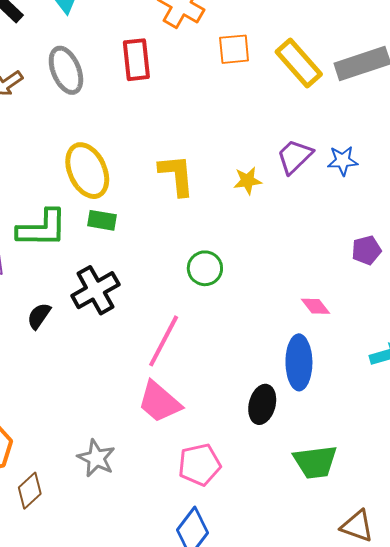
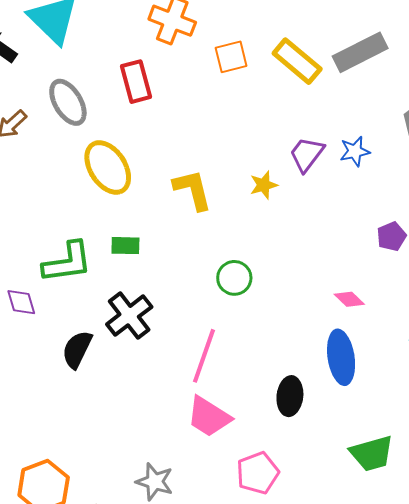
yellow ellipse: (87, 171) -> (108, 167), moved
black semicircle: (39, 316) -> (77, 349), size x1.4
black ellipse: (262, 404) -> (290, 396), moved

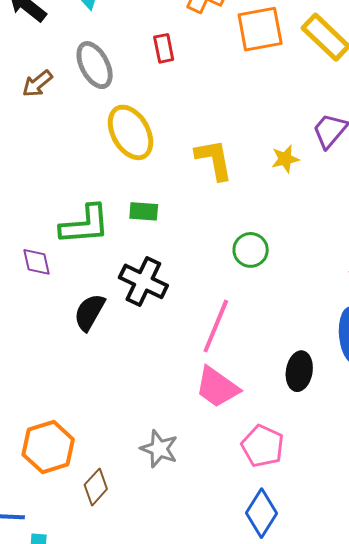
orange square: (231, 57) -> (260, 29), size x1.4
red rectangle: (136, 82) -> (164, 48), size x0.7
black cross: (129, 316) -> (143, 281), turned -30
pink pentagon: (258, 473) -> (263, 446), turned -30

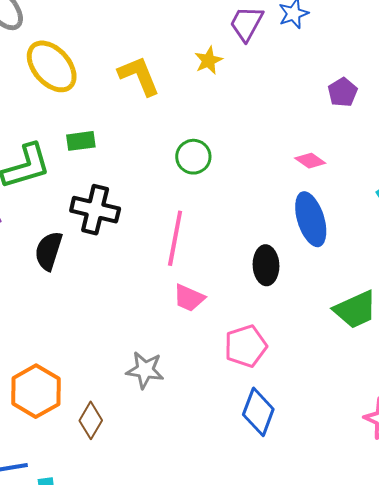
pink trapezoid: (217, 387) -> (189, 298), size x0.7
pink pentagon: (263, 446) -> (246, 346), turned -30

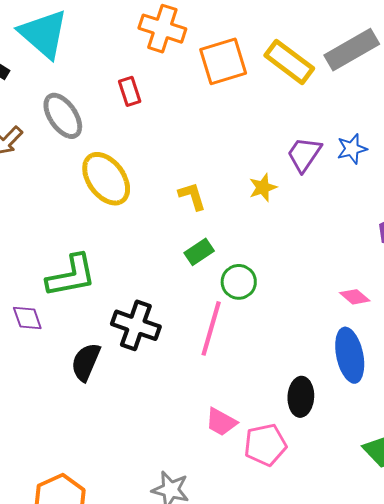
yellow L-shape: (139, 76) -> (192, 196), size x0.7
green rectangle: (81, 141) -> (199, 252), moved, turned -32
pink line: (175, 238) -> (211, 328), moved
pink pentagon: (246, 346) -> (265, 445), moved

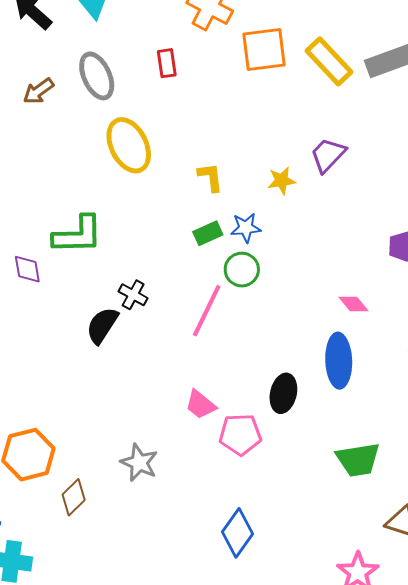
blue star: (352, 149) -> (246, 228), moved
black cross: (136, 325) -> (133, 295), size x0.6
black semicircle: (86, 362) -> (102, 325), moved

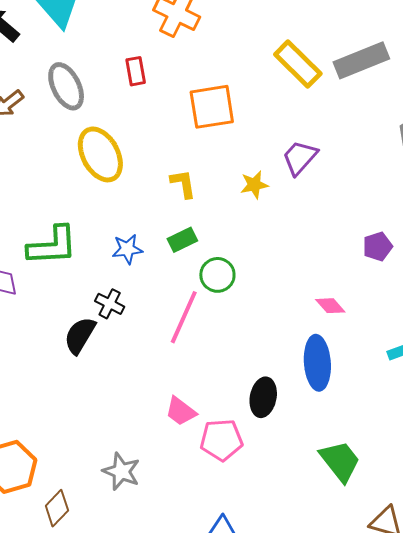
orange square: (264, 50) -> (212, 107), moved
blue star: (246, 228) -> (127, 249), moved
green trapezoid: (358, 460) -> (340, 461), turned -117

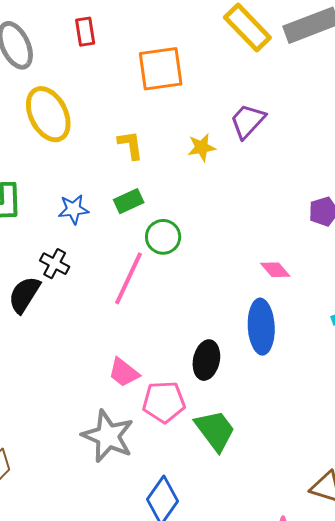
green trapezoid: (340, 461) -> (215, 430), moved
gray star: (121, 471) -> (108, 436), moved, size x1.4

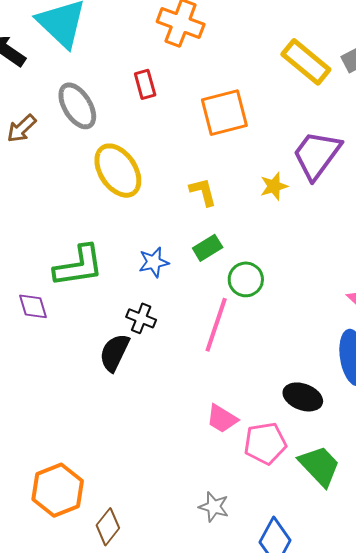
purple trapezoid: (248, 121) -> (317, 155), size x1.4
black ellipse: (206, 360) -> (303, 397), turned -75
gray star: (108, 436) -> (214, 507), moved, size x0.6

